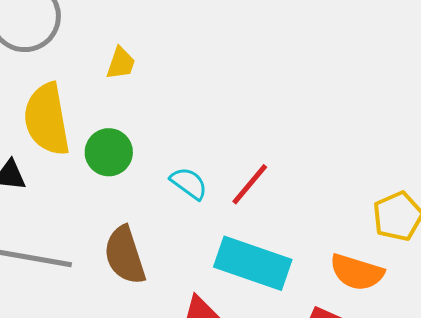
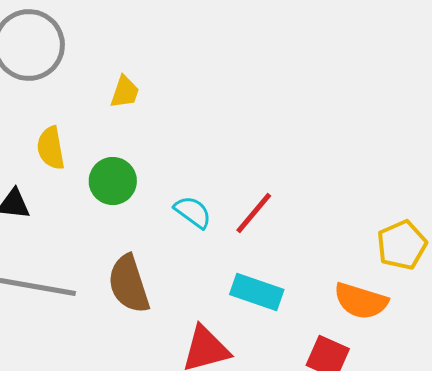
yellow semicircle: (47, 119) -> (51, 148), size x0.6
cyan rectangle: (253, 263) -> (257, 292), size x0.7

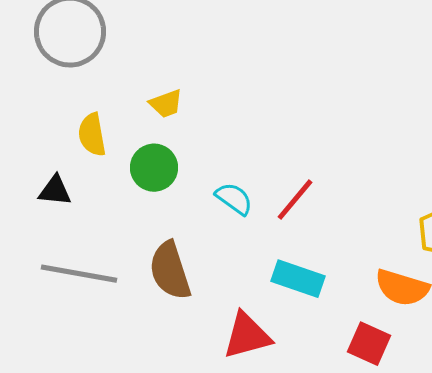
yellow trapezoid: (125, 92) -> (166, 104), moved, turned 51

